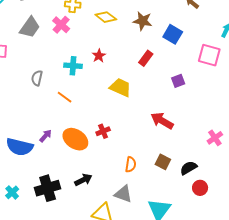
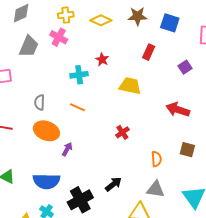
gray semicircle: (37, 78) -> (40, 102), moved
orange ellipse: (75, 139) -> (46, 131), moved
blue semicircle: (20, 147) -> (46, 181), moved

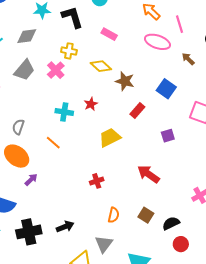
brown star: (138, 16) -> (125, 81), moved
yellow trapezoid: (130, 86) -> (110, 138), turned -55
red cross: (122, 132) -> (97, 181), moved
gray triangle: (156, 189) -> (104, 244), turned 42

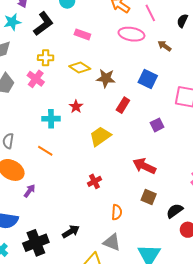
black L-shape: (72, 17) -> (43, 24), turned 80
brown square: (146, 215) -> (149, 197), moved
gray triangle: (104, 244) -> (112, 242), turned -36

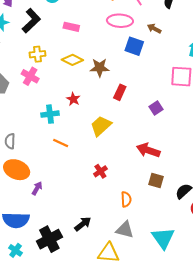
blue square: (148, 79) -> (134, 46), moved
orange line: (45, 151) -> (61, 143), moved

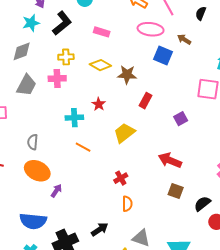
pink cross: (30, 76) -> (57, 78), turned -36
orange semicircle: (126, 199) -> (127, 204), moved

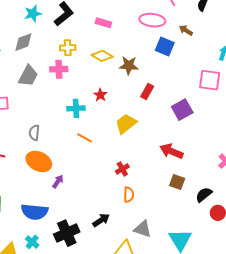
purple square: (181, 119) -> (182, 110), size x1.5

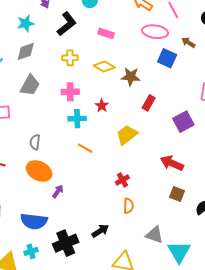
cyan star: (33, 14) -> (26, 23), moved
pink cross: (59, 69) -> (70, 92), moved
gray triangle: (143, 229) -> (154, 235), moved
cyan cross: (32, 242) -> (31, 251), turned 32

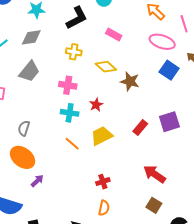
red rectangle: (149, 103) -> (140, 127), moved
purple square: (183, 122) -> (169, 122), moved
yellow trapezoid: (127, 135) -> (102, 136), moved

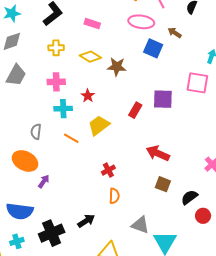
purple square: (169, 122) -> (163, 99), turned 30
gray semicircle: (24, 128) -> (36, 132), moved

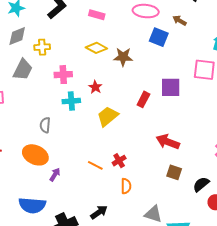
yellow cross: (56, 48) -> (42, 47), moved
orange line: (71, 138) -> (95, 165), moved

